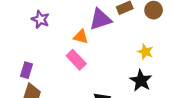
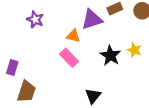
purple rectangle: (27, 70) -> (12, 67), moved
black star: (141, 81) -> (110, 55), moved

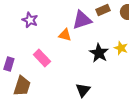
pink rectangle: (69, 58) -> (42, 58), moved

